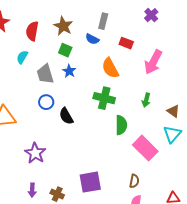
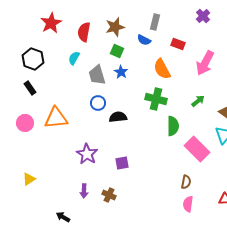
brown star: (63, 26) -> (115, 27), turned 30
green arrow: (146, 100) -> (198, 101), turned -144
black semicircle: (66, 116) -> (118, 117), turned 114
purple square: (90, 182) -> (122, 163), moved, size x0.6

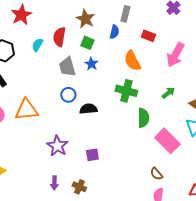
brown star: (115, 27) -> (85, 19), turned -30
red semicircle: (84, 32) -> (59, 37), moved
blue semicircle: (144, 40) -> (114, 32), turned -104
cyan semicircle: (74, 58) -> (37, 45), moved
brown semicircle: (186, 182) -> (156, 174), turned 128

